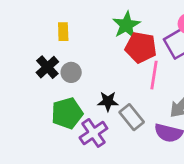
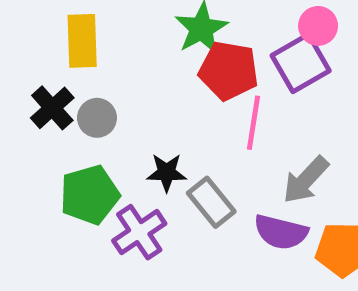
yellow rectangle: (63, 32) -> (82, 41), size x1.5

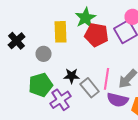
yellow rectangle: (82, 41) -> (61, 32), moved
black cross: (52, 108) -> (17, 41), moved
pink line: (253, 123) -> (107, 79), moved

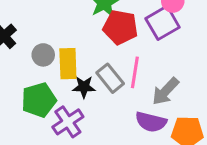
yellow rectangle: (61, 32) -> (68, 64), moved
pink line: (107, 79) -> (135, 72), moved
gray rectangle: (90, 88) -> (110, 78), moved

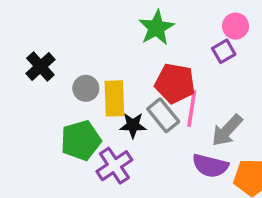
purple square: (163, 23) -> (224, 51), size x0.6
red pentagon: (120, 27) -> (175, 83), moved

